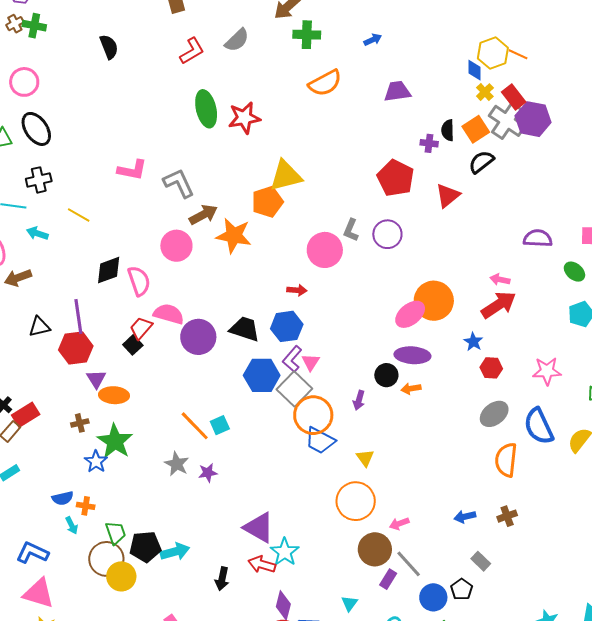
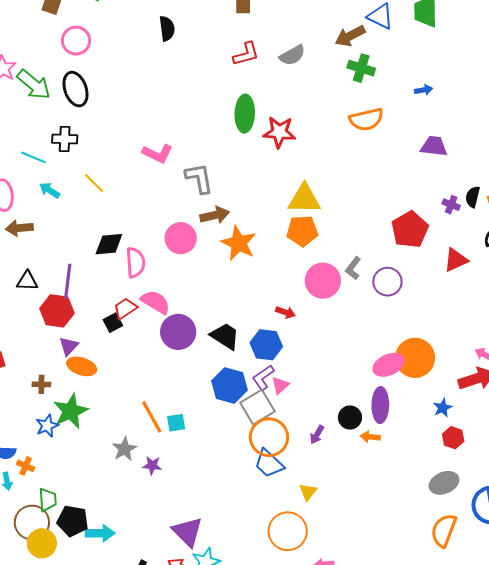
orange pentagon: (267, 202) -> (302, 231), moved
purple ellipse: (412, 355) -> (380, 405), turned 72

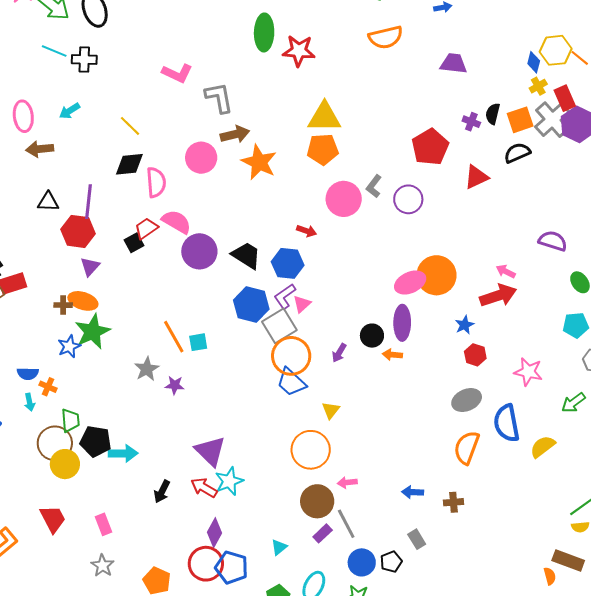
cyan line: (33, 157) -> (54, 51), moved
yellow line: (94, 183) -> (130, 126), moved
cyan arrow: (50, 190) -> (70, 111), turned -65
orange ellipse: (82, 366) -> (83, 301), moved

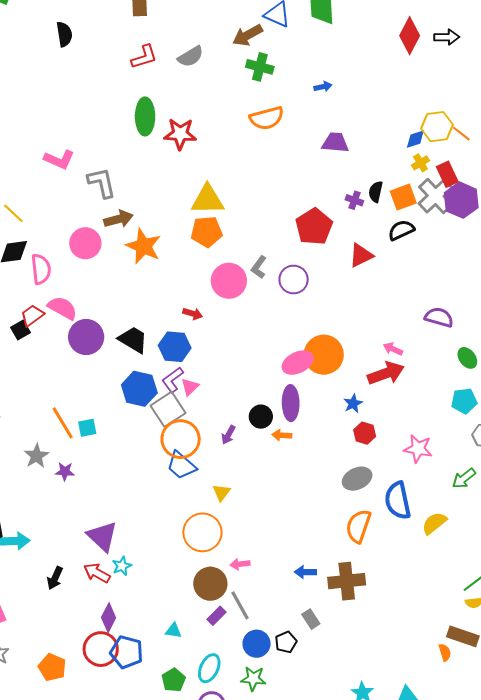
blue diamond: (534, 62) -> (415, 139), turned 60
cyan star: (229, 481) -> (122, 566), size x0.7
brown cross: (454, 502) -> (347, 581), size x1.8
cyan triangle: (279, 547) -> (173, 631), turned 48

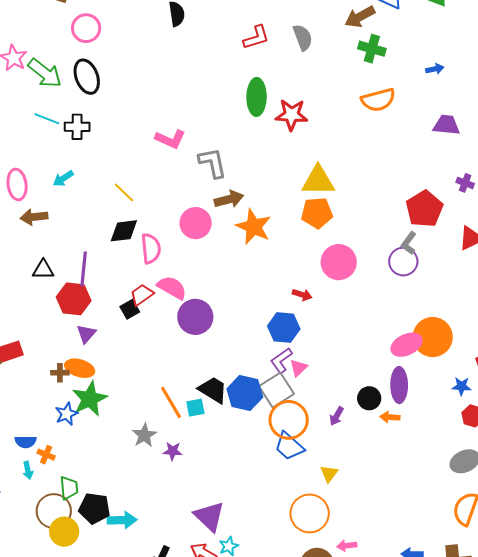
gray semicircle: (191, 57) -> (303, 37), turned -80
gray L-shape: (259, 267) -> (409, 243), moved
black trapezoid: (133, 340) -> (213, 390), moved
blue hexagon: (139, 389) -> (245, 393), moved
blue star: (353, 404) -> (462, 386), turned 30

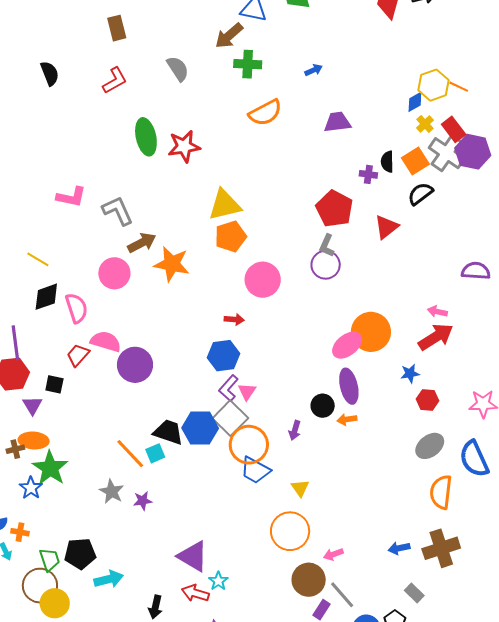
red L-shape: (256, 37) -> (115, 80), moved
black square: (130, 309) -> (54, 384), moved, turned -36
black pentagon: (94, 508) -> (80, 554), moved

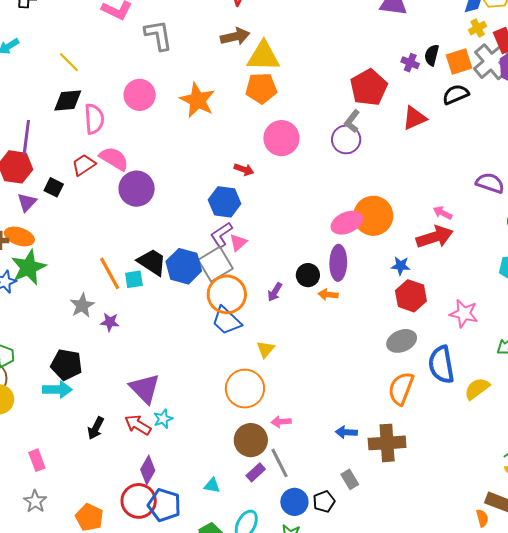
brown arrow: (142, 243) -> (235, 36), moved
red hexagon: (427, 400) -> (411, 296), size x1.4
black pentagon: (80, 554) -> (66, 365), moved

